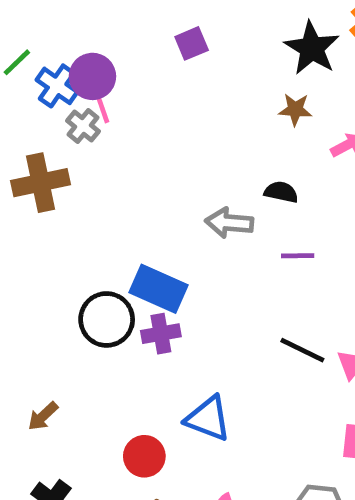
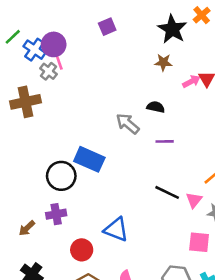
gray arrow: (229, 223) -> (128, 124), turned 35
purple cross: (161, 334) -> (56, 214), moved

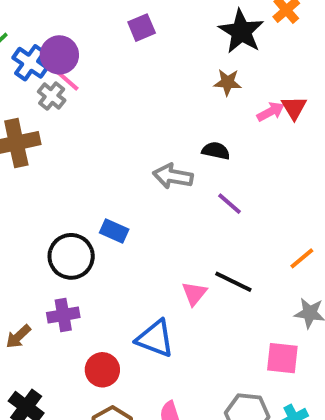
pink line: (59, 61) -> (67, 80), turned -30
gray arrow: (128, 124) -> (173, 176), turned -30
purple line: (165, 141) -> (230, 204), turned 42
blue rectangle: (89, 159) -> (114, 231), size x0.6
pink triangle: (194, 200) -> (194, 294), moved

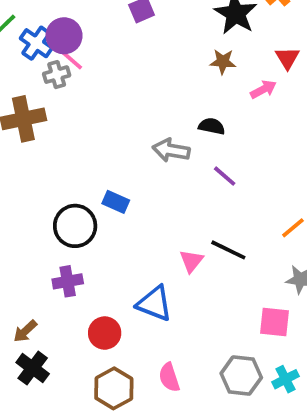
gray cross: (52, 96) -> (57, 75), turned 35
red triangle: (294, 108) -> (287, 58), moved
brown arrow: (18, 337) -> (25, 331), moved

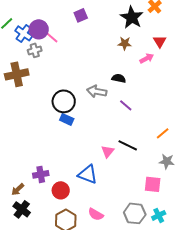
pink line: (71, 60) -> (52, 37), moved
black circle: (75, 226) -> (64, 101), moved
purple cross: (68, 281) -> (41, 174), moved
pink semicircle: (169, 377) -> (96, 214), turned -42

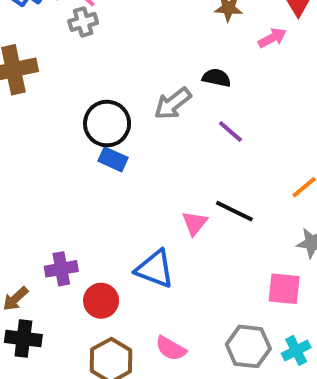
gray cross: (35, 50) -> (83, 22), moved
gray arrow: (97, 91) -> (173, 104), turned -48
black cross: (22, 209) -> (23, 339), turned -30

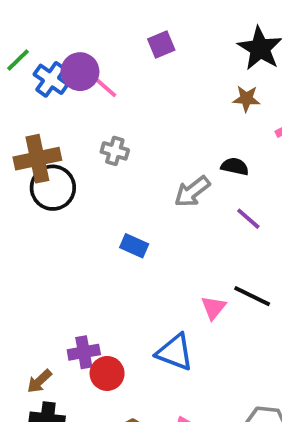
gray cross: (83, 22) -> (115, 151), moved, turned 32
black circle: (107, 124) -> (53, 188), moved
red circle: (101, 301) -> (107, 373), moved

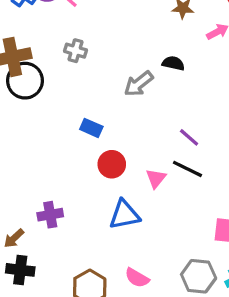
purple line: (248, 219) -> (189, 137), moved
blue triangle: (175, 352) -> (124, 215), turned -32
red circle: (107, 373) -> (112, 164), moved

